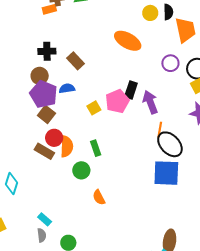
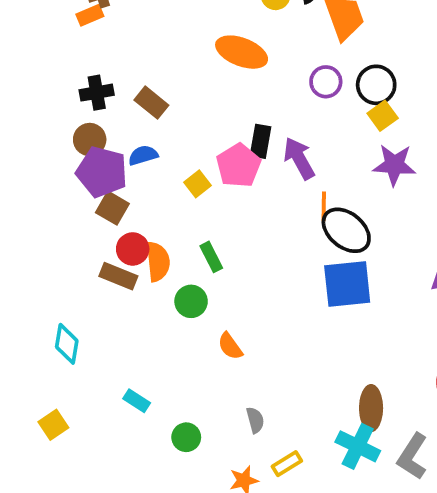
gray semicircle: (42, 235) -> (255, 420), moved

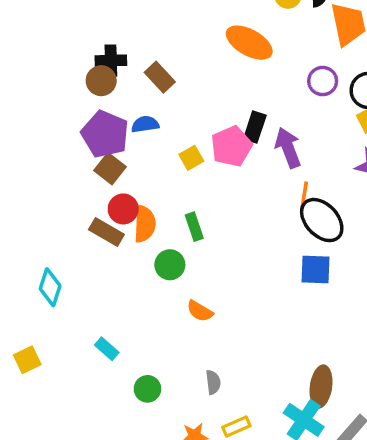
brown circle: (90, 140) -> (101, 81), moved
blue square: (347, 284) -> (316, 269), size x0.7
orange semicircle: (230, 346) -> (200, 311), turned -32

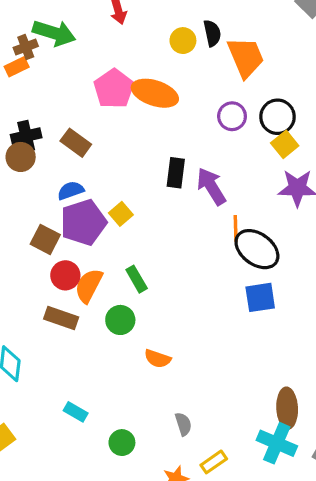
purple pentagon: (105, 134) -> (83, 222), moved, turned -30
pink pentagon: (231, 146) -> (114, 89), moved
orange semicircle: (145, 224) -> (89, 286), turned -144
brown rectangle: (106, 232) -> (61, 318), moved

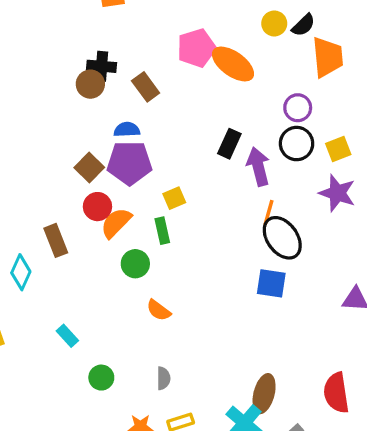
black semicircle: (212, 33) -> (303, 25), turned 40
black circle: (277, 117) -> (297, 144), moved
yellow square: (121, 214) -> (174, 198), moved
brown rectangle: (61, 318) -> (56, 240), moved, turned 32

